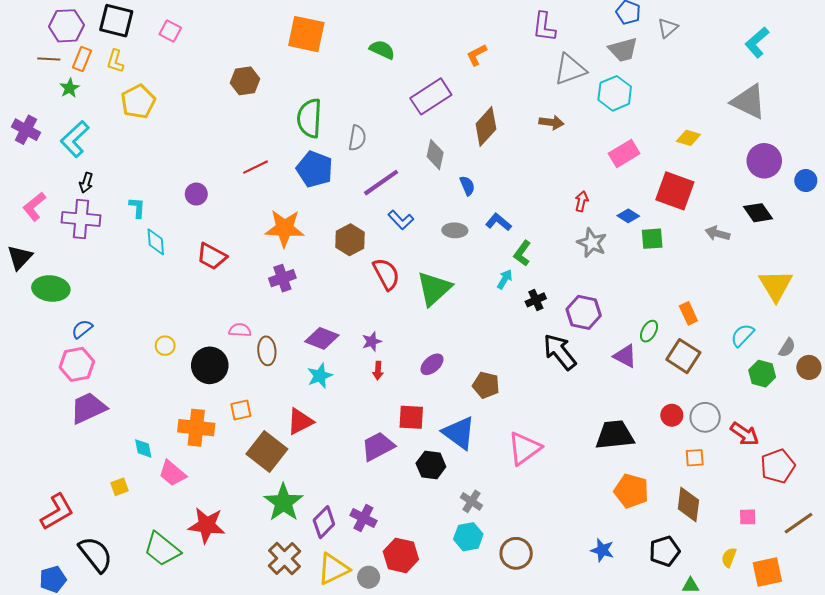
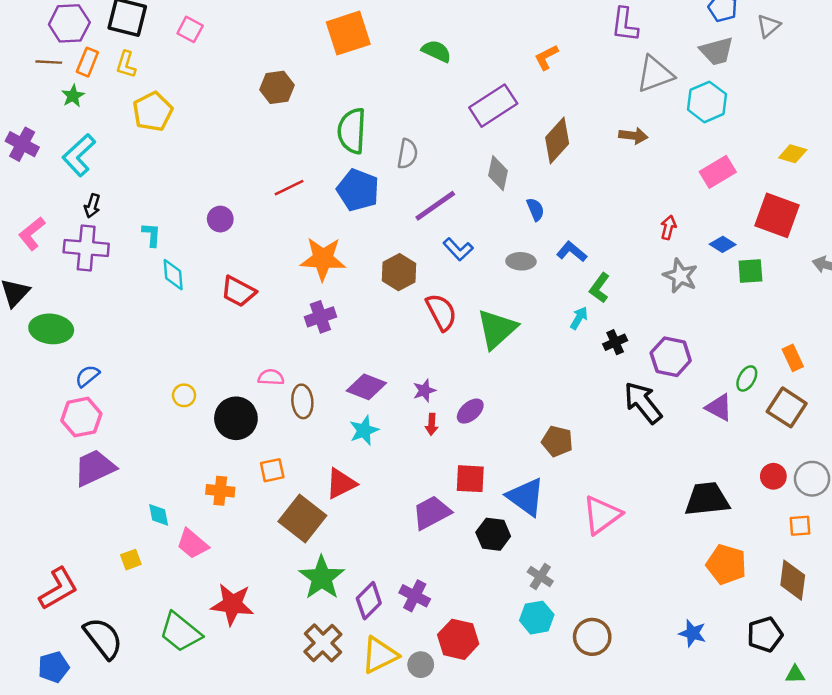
orange square: (306, 34) -> (348, 33), turned -30
purple ellipse: (432, 364) -> (470, 411), moved
orange cross: (196, 428) -> (220, 491), size x0.7

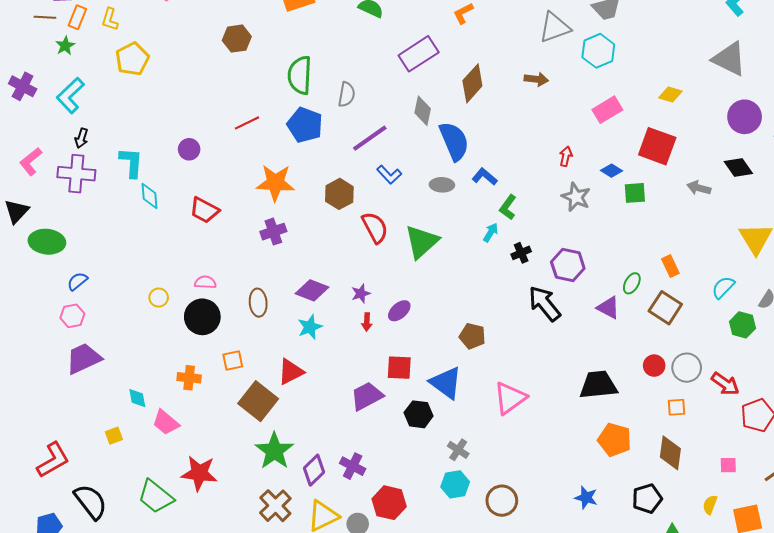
blue semicircle: (535, 209) -> (454, 141), size x2.0
cyan L-shape: (151, 235) -> (131, 162), size x1.5
pink semicircle: (271, 377) -> (205, 282), moved
pink hexagon: (81, 417) -> (72, 316), size x0.7

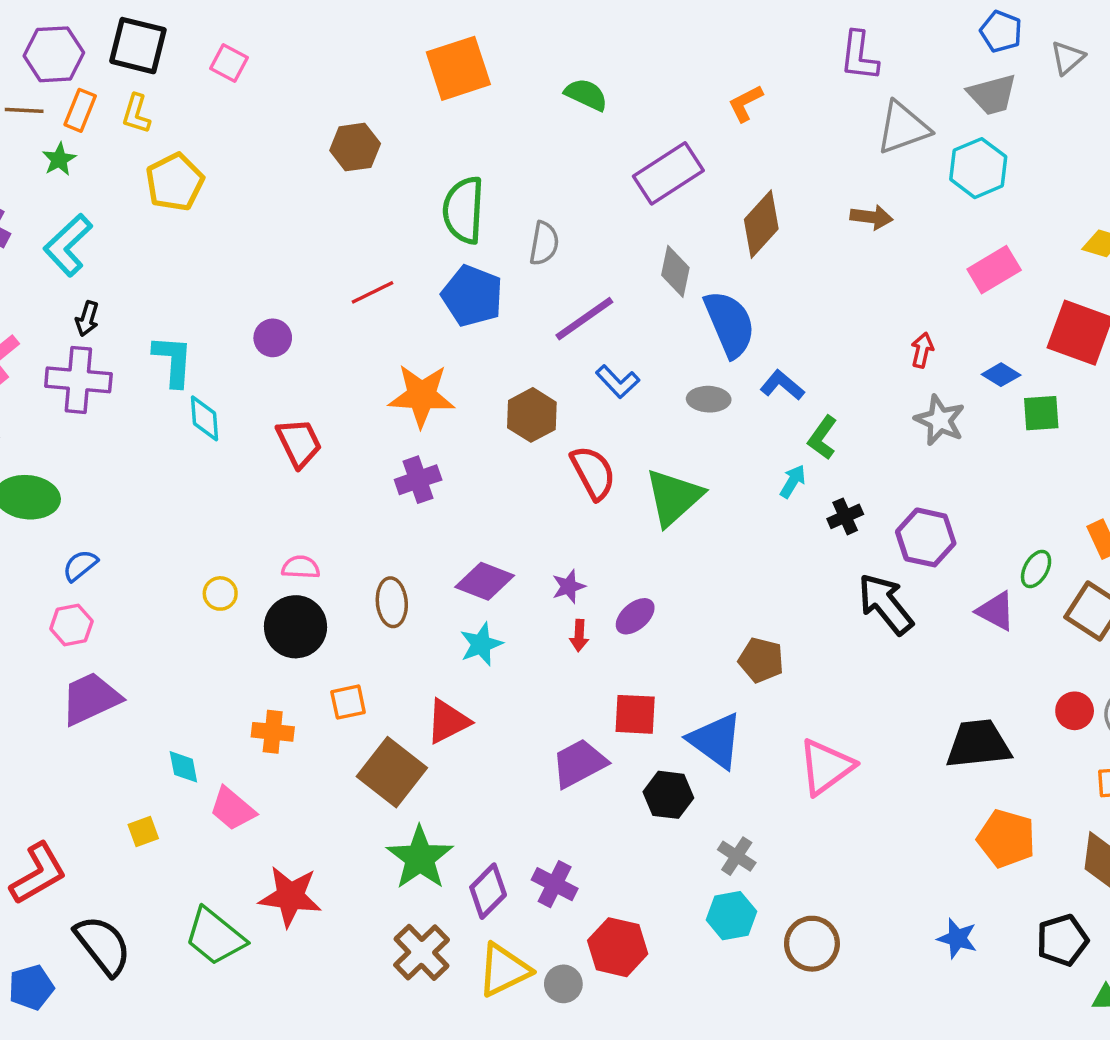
red trapezoid: (204, 210) -> (299, 443), turned -144

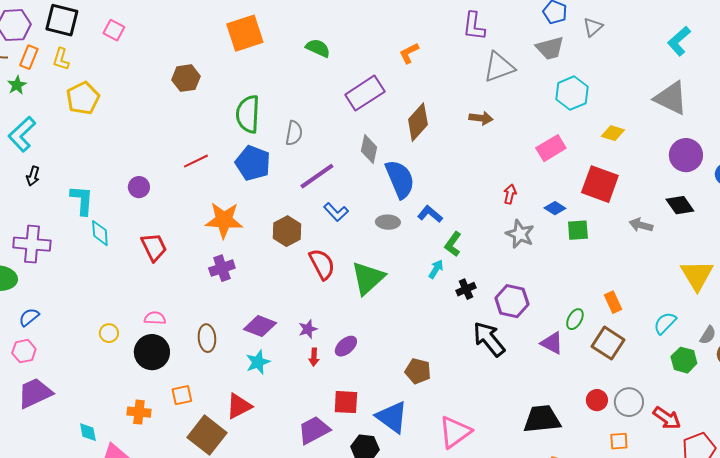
cyan hexagon: (978, 168) -> (572, 93), moved
purple cross: (78, 380) -> (32, 244), moved

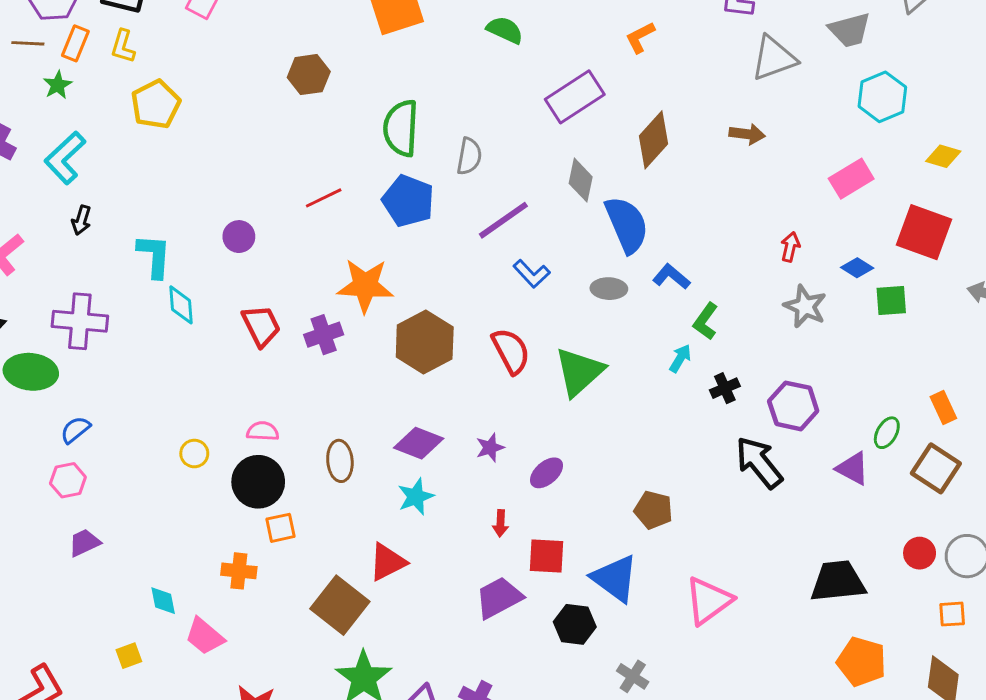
brown hexagon: (287, 231) -> (425, 342), moved, size x1.4
purple cross: (222, 268) -> (324, 335), moved
red arrow: (314, 357) -> (500, 523), moved
purple trapezoid: (35, 393) -> (84, 543), size x0.6
orange square: (182, 395) -> (280, 528), moved

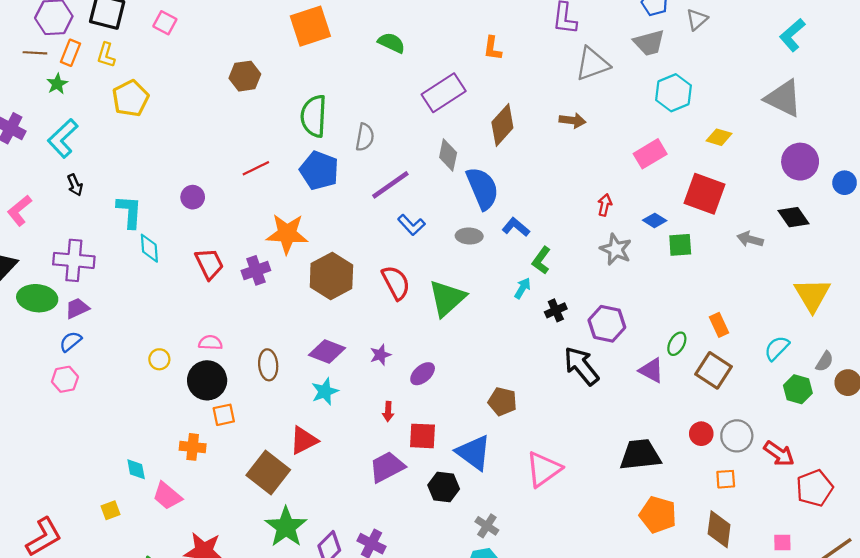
orange L-shape: (640, 37) -> (492, 48), turned -55
black arrow: (81, 220) -> (75, 185), turned -40
purple trapezoid: (84, 543) -> (77, 308), moved

